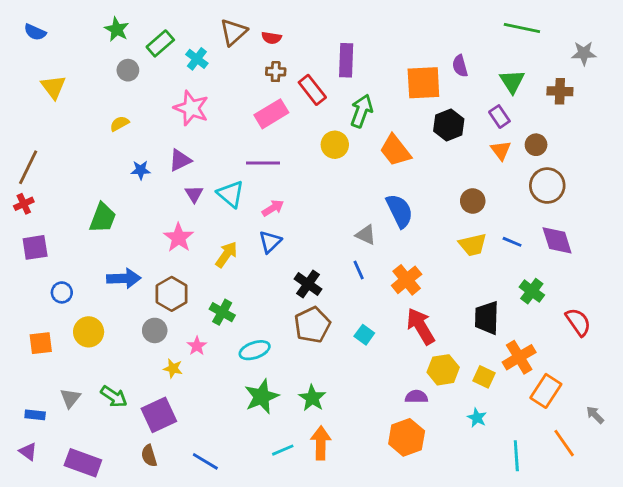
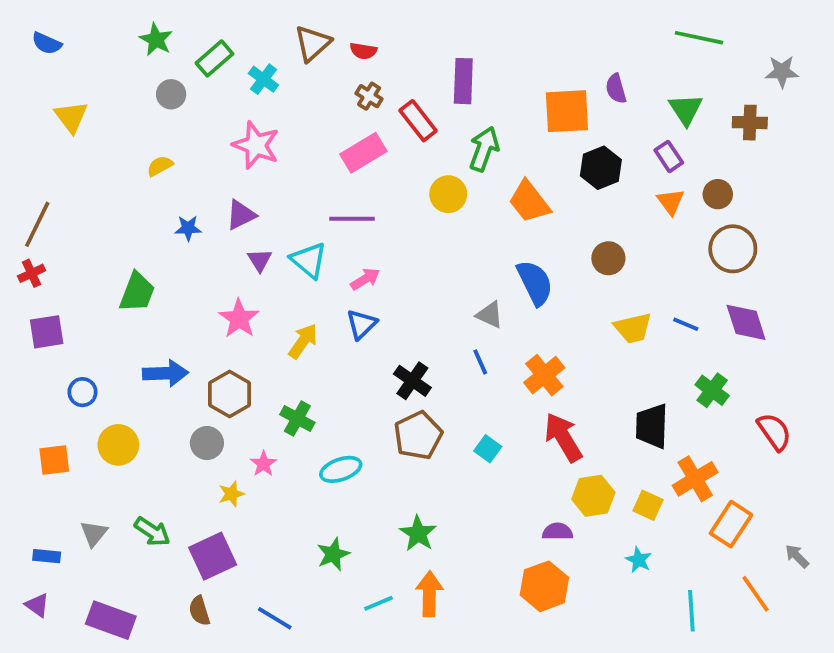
brown cross: (276, 72) -> (369, 96), turned 30
brown circle: (473, 201) -> (608, 258), moved
yellow star: (173, 368) -> (231, 494), turned -30
green star: (262, 397) -> (333, 554), moved, size x0.7

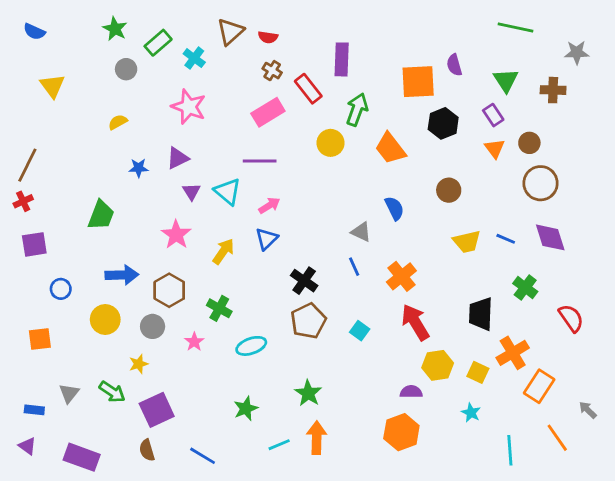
blue semicircle: (535, 283) -> (394, 208), size x0.7
yellow circle: (118, 445) -> (105, 319), moved
yellow star: (231, 494) -> (139, 364), moved

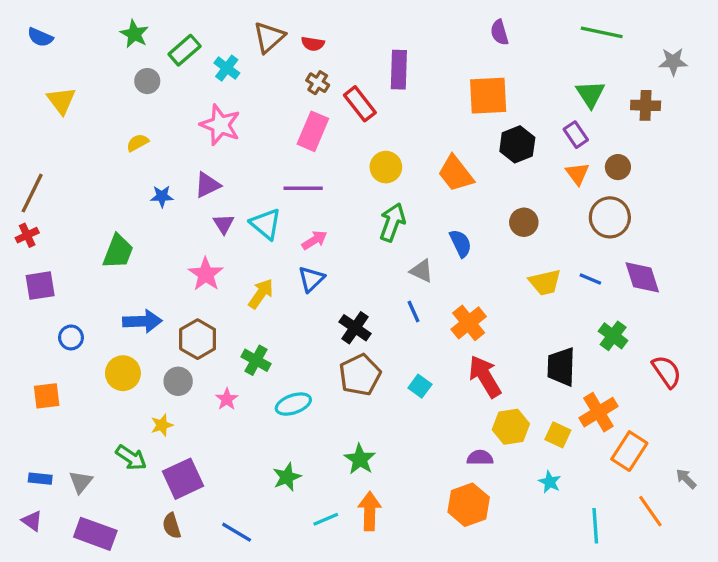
purple semicircle: (454, 65) -> (499, 32), moved
green arrow: (357, 109) -> (392, 222), moved
pink rectangle: (268, 112) -> (313, 131), turned -36
brown circle: (541, 183) -> (610, 217), moved
gray triangle: (69, 393) -> (81, 482), moved

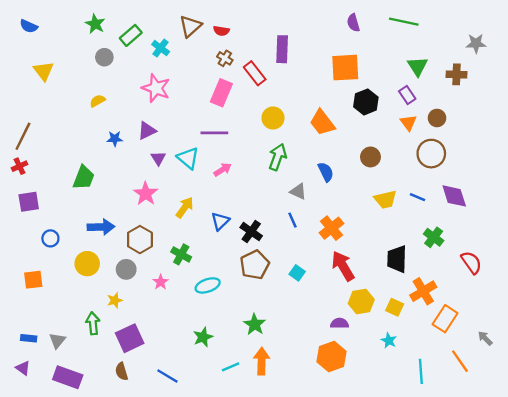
green line: (602, 32) -> (404, 22), moved
blue triangle: (311, 279) -> (220, 221), moved
green arrow: (131, 458) -> (93, 323), turned -130

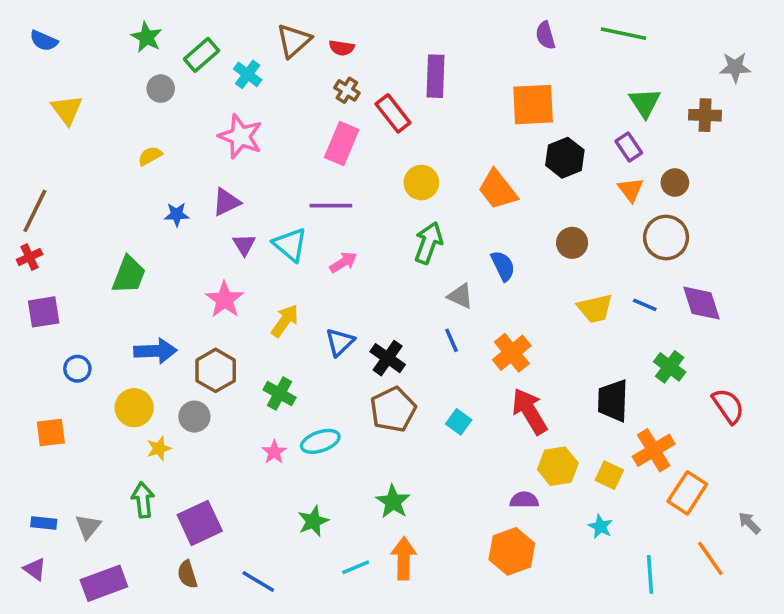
pink star: (161, 282) -> (274, 452), moved
yellow star: (115, 300) -> (159, 448), moved
purple rectangle: (68, 377) -> (104, 583), turned -40

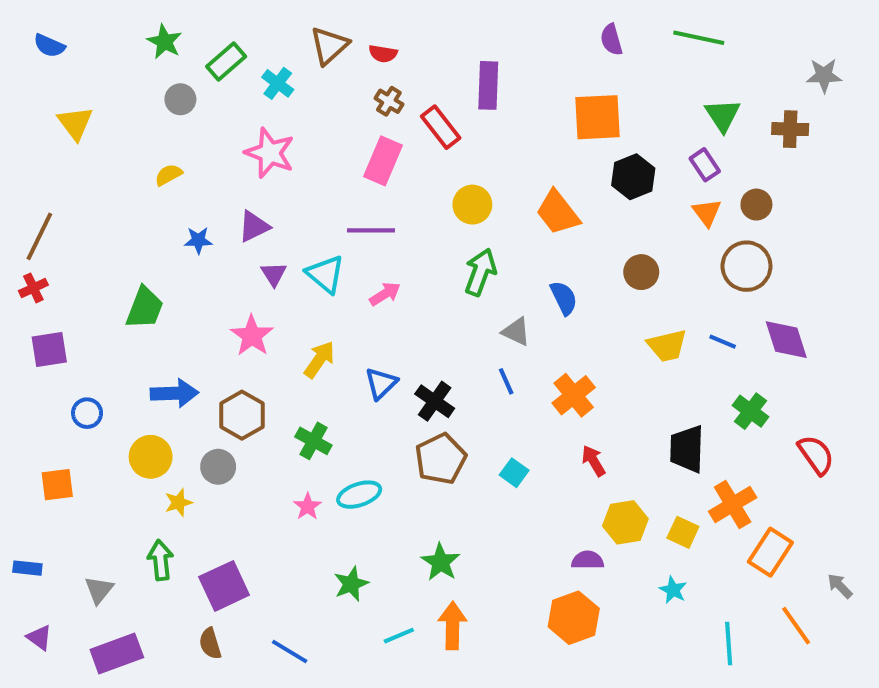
red arrow: (529, 411) -> (594, 461), size x0.6
blue rectangle: (44, 523) -> (27, 568), moved

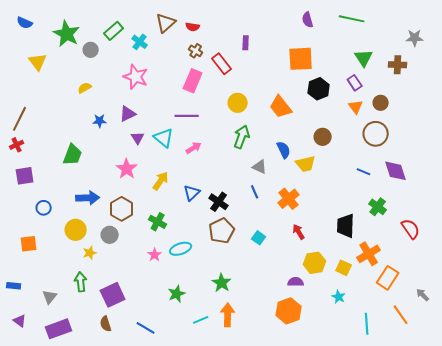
green star: (164, 42) -> (67, 34), moved, size x1.5
purple rectangle: (488, 85) -> (246, 43), size x0.6
yellow trapezoid: (667, 346) -> (306, 164), moved

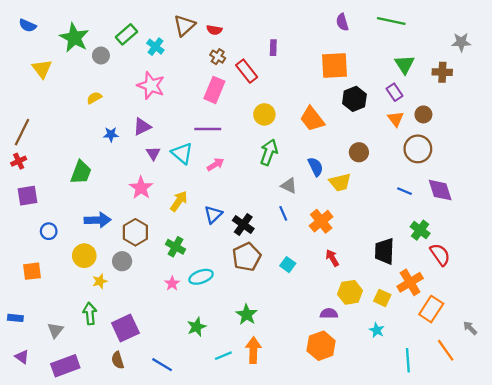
red semicircle: (411, 229) -> (440, 255), moved

